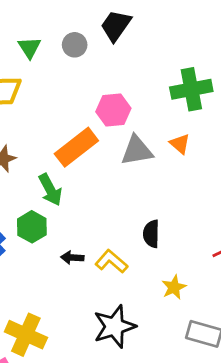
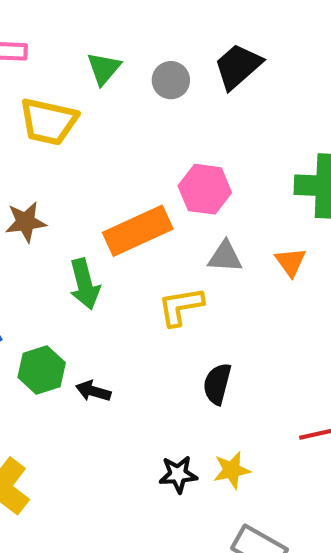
gray triangle: (137, 151) -> (225, 257), size x0.7
green hexagon: (32, 227) -> (42, 370), moved
yellow L-shape: (111, 261) -> (181, 306), moved, turned -64
black star: (114, 327) -> (178, 474), moved, size x0.6

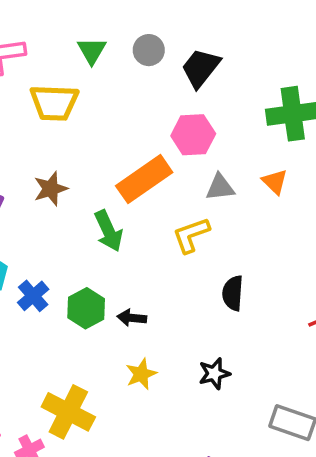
black trapezoid: (238, 66) -> (201, 68), moved
yellow star: (232, 470) -> (141, 374), moved

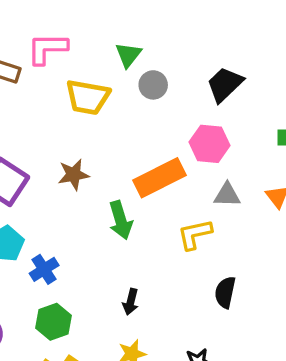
gray circle: (149, 50) -> (153, 85), moved
green hexagon: (86, 308) -> (54, 322), moved
black arrow: (132, 318) -> (131, 302), turned -90

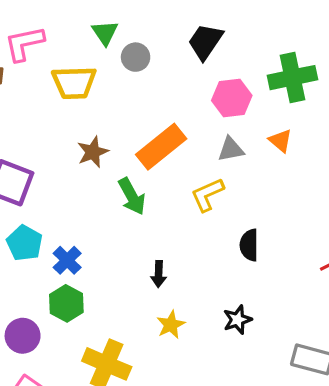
pink hexagon: (209, 144) -> (232, 98), moved
brown star: (74, 175) -> (93, 152), moved
green hexagon: (54, 322) -> (66, 303), moved

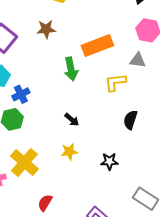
brown star: (93, 152) -> (46, 29), moved
black arrow: (159, 274) -> (72, 120), turned -70

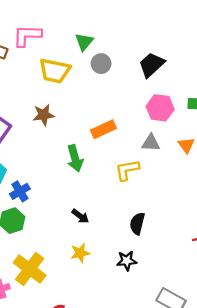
orange rectangle: (97, 45) -> (103, 129), size x0.7
black semicircle: (130, 120) -> (137, 223), moved

